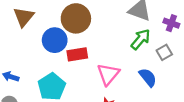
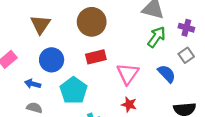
purple cross: (171, 23) -> (186, 28), moved
blue circle: (55, 40) -> (52, 60), moved
gray square: (164, 52) -> (186, 55), moved

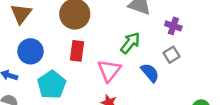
green arrow: (157, 37) -> (130, 43), moved
red rectangle: (96, 57) -> (77, 51), turned -72

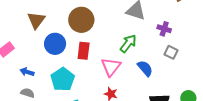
blue circle: (30, 51) -> (55, 44), moved
gray square: (172, 55) -> (171, 52), moved, turned -32

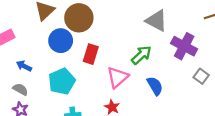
brown circle: (81, 20) -> (79, 18), moved
purple cross: (164, 29) -> (184, 46), size x1.6
gray square: (171, 52) -> (201, 76), moved

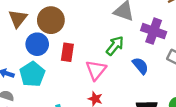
cyan pentagon: (62, 81) -> (32, 74), moved
blue semicircle: (155, 86) -> (140, 66), moved

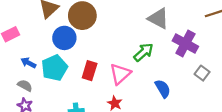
red rectangle: (67, 52) -> (90, 71), moved
blue semicircle: (140, 66) -> (163, 89), moved

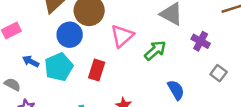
purple cross: (185, 44) -> (201, 41), size x0.7
pink triangle: (120, 74) -> (122, 36), moved
gray semicircle: (25, 86) -> (12, 84), moved

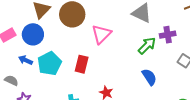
blue circle: (70, 35) -> (33, 34), moved
purple cross: (201, 41) -> (168, 35), turned -35
green arrow: (155, 50) -> (147, 46), moved

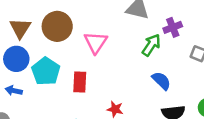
cyan pentagon: (49, 63) -> (46, 71), moved

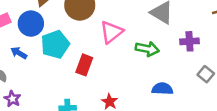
green arrow: (151, 45) -> (147, 49), moved, turned 50
blue semicircle: (161, 81) -> (162, 89), turned -60

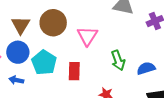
green arrow: (147, 49) -> (118, 60), moved, turned 78

